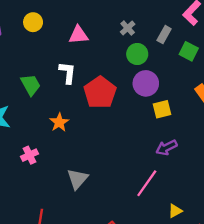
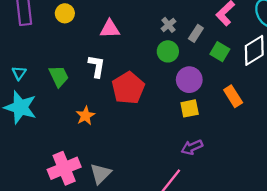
gray cross: (128, 28) -> (169, 25), moved
purple circle: (146, 83) -> (189, 80), moved
pink cross: (30, 155) -> (64, 168), moved, size x1.8

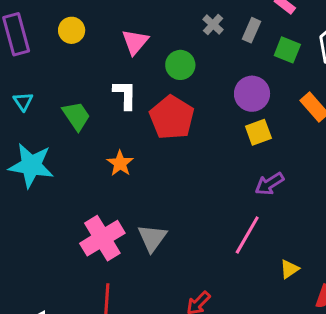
pink triangle: (110, 29) -> (135, 42), turned -40
green circle: (168, 51) -> (180, 65), moved
cyan triangle: (19, 73) -> (23, 101), moved

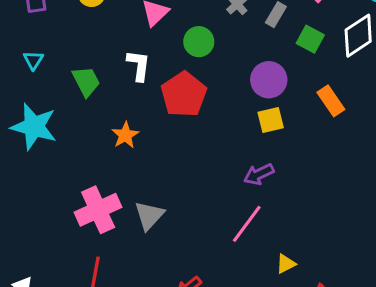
purple arrow: (269, 184) -> (259, 174), moved

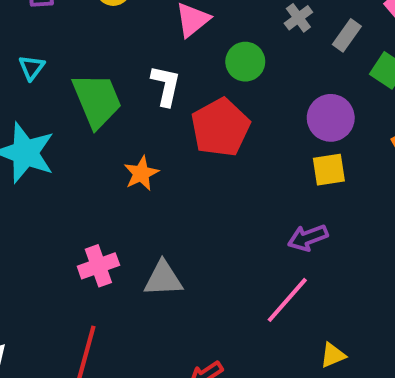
green trapezoid: (86, 81) -> (97, 100), size x1.4
pink cross: (98, 210) -> (98, 266), size x0.7
gray triangle: (149, 215) -> (163, 279), turned 40

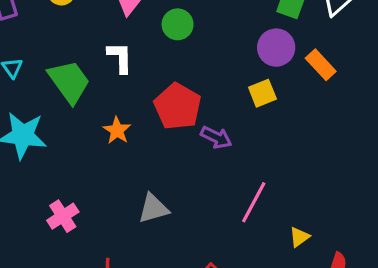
purple circle: (331, 118) -> (276, 48), moved
red pentagon: (220, 128) -> (178, 106), moved
purple arrow: (308, 238) -> (216, 137), moved, turned -120
pink cross: (98, 266) -> (63, 216), moved

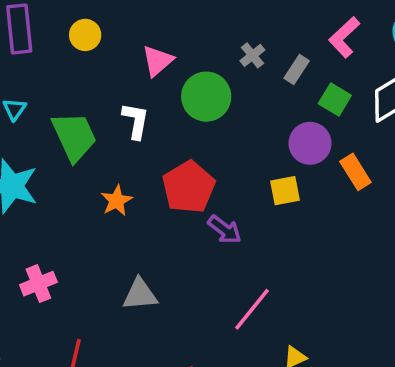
green circle: (178, 24) -> (206, 97), size x1.4

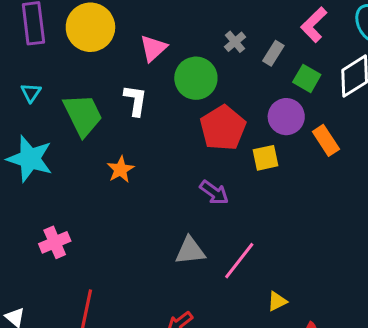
yellow circle: (85, 35) -> (90, 27), size x1.8
red pentagon: (189, 187) -> (223, 128), moved
gray triangle: (140, 294) -> (190, 251), moved

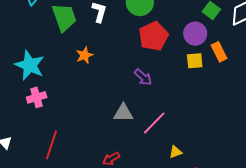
yellow square: (266, 158) -> (195, 61), moved
cyan star: (30, 159) -> (30, 65), moved

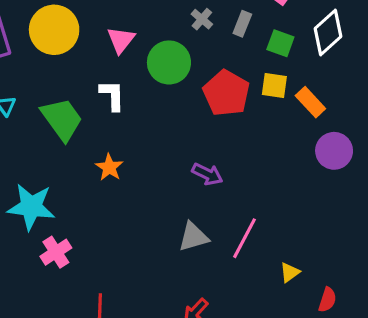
purple circle: (195, 34) -> (334, 151), moved
red pentagon: (154, 36) -> (226, 93), moved
yellow square: (195, 61) -> (274, 86), moved, turned 30

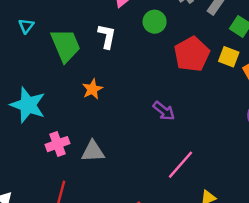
green circle: (169, 62) -> (155, 22), size x0.7
gray triangle: (193, 237) -> (93, 151), moved
pink cross: (56, 252) -> (57, 144), moved

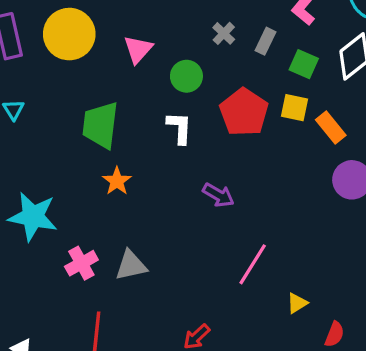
white L-shape: (107, 36) -> (180, 128), moved
green trapezoid: (66, 45) -> (100, 125), moved, turned -141

